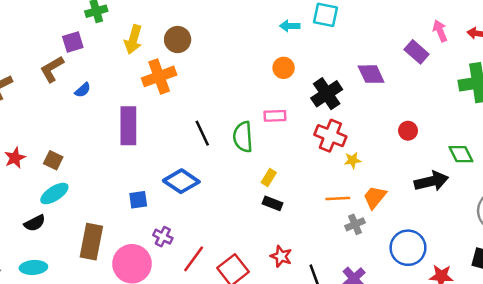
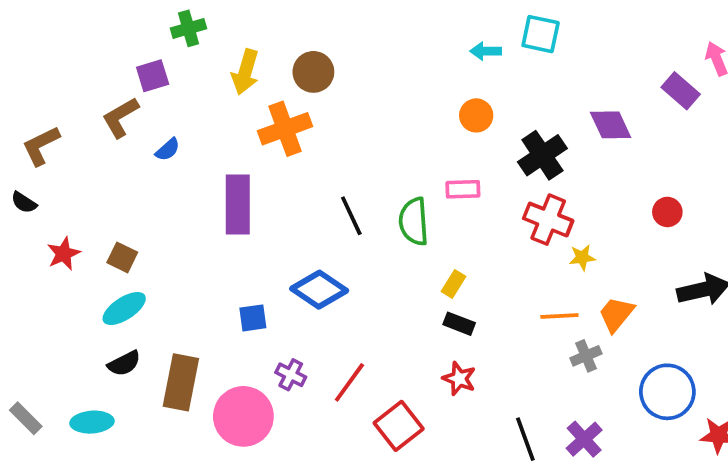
black semicircle: (35, 223) -> (124, 363), moved
red star: (281, 256) -> (459, 379), moved
red line: (194, 259) -> (349, 382), moved

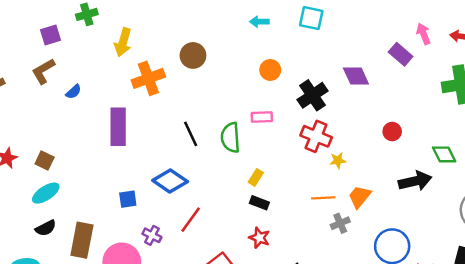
cyan arrow: (486, 51) -> (259, 22), moved
brown circle: (313, 72) -> (193, 55), moved
purple square: (153, 76) -> (51, 35), moved
red line: (349, 382) -> (191, 220), moved

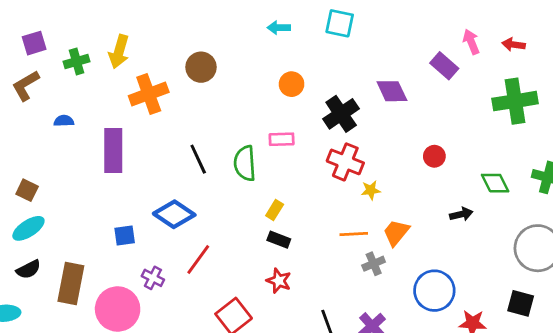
green cross: (87, 14) -> (77, 61), moved
blue semicircle: (73, 92) -> (64, 121), moved, turned -140
black arrow: (415, 181) -> (461, 214), size x0.6

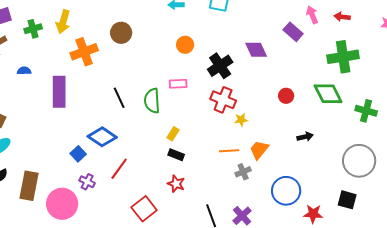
green diamond: (495, 183) -> (328, 94), moved, size x1.4
blue square: (125, 235) -> (78, 154), moved, turned -35

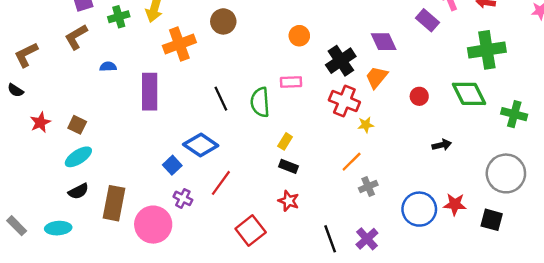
orange trapezoid: (259, 150) -> (376, 77), moved
orange line: (229, 151) -> (352, 162), turned -42
red star: (313, 214) -> (455, 204), moved

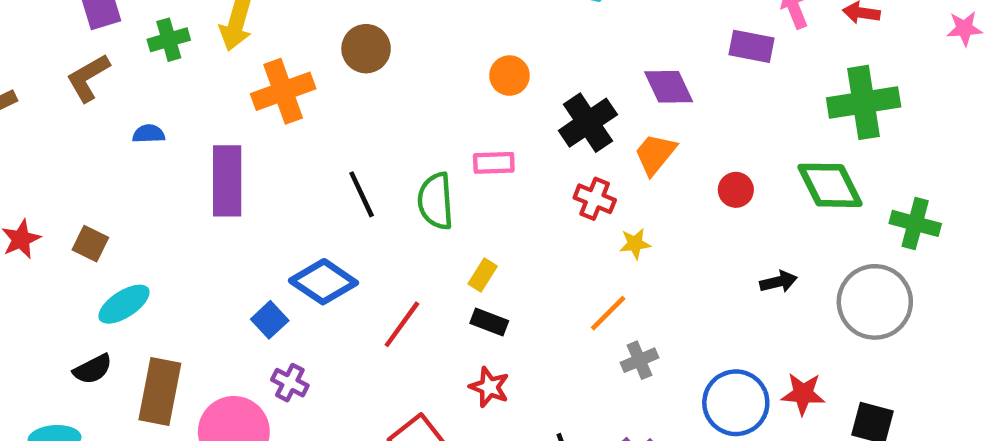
purple rectangle: (428, 20) -> (752, 46), turned -30
red cross: (344, 101) -> (595, 199), size x0.7
cyan ellipse: (78, 157) -> (124, 304), moved
gray circle: (506, 173) -> (875, 302), moved
red line: (221, 183) -> (402, 324), moved

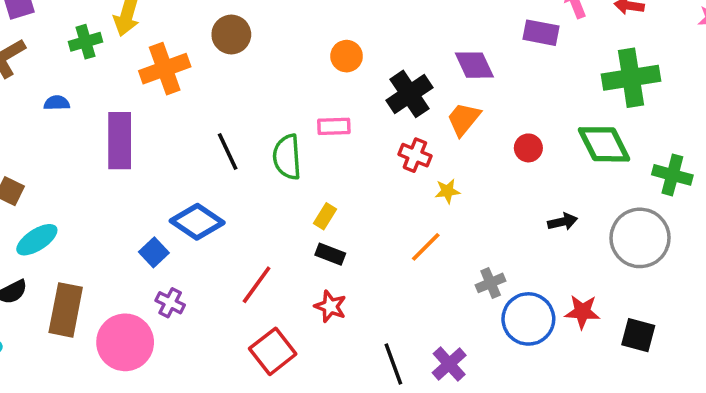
green cross: (169, 40) -> (85, 42), moved
red line: (402, 324) -> (257, 285), moved
gray cross: (639, 360) -> (491, 283), moved

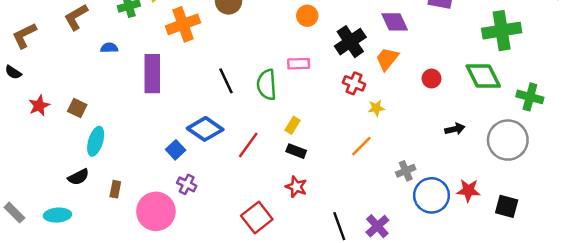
cyan ellipse: (37, 240) -> (96, 141), turned -40
red line: (257, 285) -> (248, 145), moved
brown rectangle: (66, 310) -> (115, 189), size x0.5

